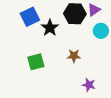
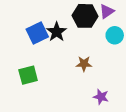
blue square: (30, 17) -> (37, 33), moved
green square: (36, 62) -> (28, 75), moved

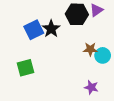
cyan circle: (115, 35) -> (103, 55), moved
brown star: (84, 64) -> (90, 49), moved

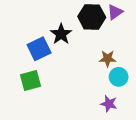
blue square: (34, 30) -> (39, 49), moved
cyan circle: (103, 55) -> (119, 77), moved

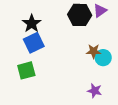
black star: (61, 34) -> (32, 23), moved
cyan circle: (119, 77) -> (103, 58), moved

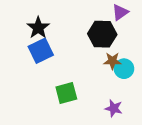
black hexagon: (80, 15) -> (102, 34), moved
green square: (26, 70) -> (66, 93), moved

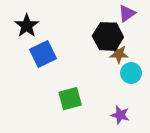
black star: (38, 28) -> (27, 26), moved
brown star: (112, 61) -> (119, 54), moved

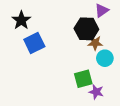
green square: (70, 99) -> (83, 79), moved

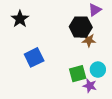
blue square: (34, 43) -> (34, 57), moved
cyan circle: (105, 58) -> (98, 70), moved

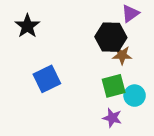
green square: (78, 74) -> (114, 86), moved
purple star: (90, 86) -> (112, 118), moved

